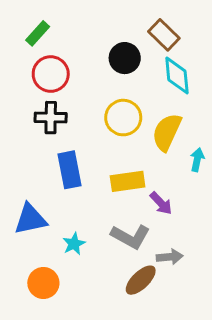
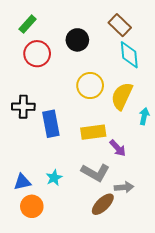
black circle: (125, 58) -> (77, 40), moved
black cross: (51, 118) -> (23, 107), moved
blue triangle: (30, 219) -> (22, 182), moved, size x0.7

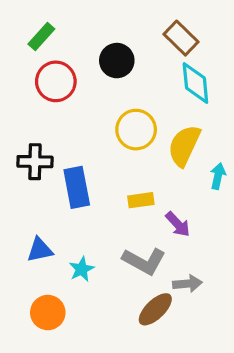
yellow rectangle: (93, 132) -> (141, 200), size x0.7
blue triangle: (22, 182) -> (40, 250), moved

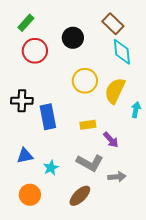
brown ellipse: (155, 309) -> (80, 196), moved

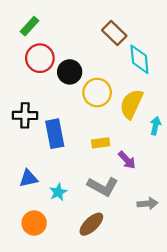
brown rectangle: (113, 24) -> (114, 33), moved
black circle: (73, 38) -> (70, 72), moved
gray arrow: (117, 177) -> (147, 204), moved

